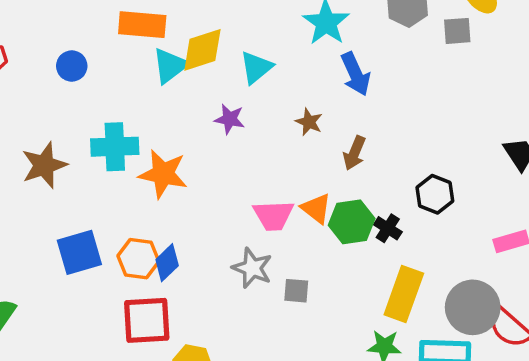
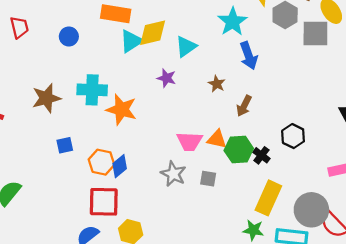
gray square: (457, 31) -> (315, 33), size x1.5
orange triangle: (316, 208) -> (217, 139), turned -30
blue square: (79, 252) -> (65, 145), moved, size x0.6
gray square: (296, 291) -> (208, 179), moved

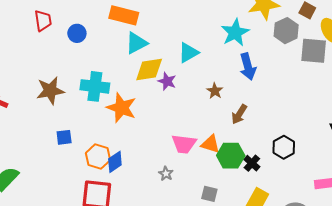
red trapezoid: (19, 27) -> (43, 21), moved
yellow diamond: (153, 33) -> (149, 70), moved
gray star: (173, 174) -> (166, 174), size x0.6
gray square: (208, 179) -> (209, 194), moved

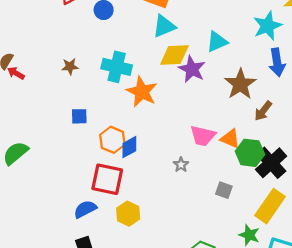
purple star: (167, 81) -> (192, 69), size x1.4
brown star: (50, 91) -> (70, 67), size x0.6
brown star: (215, 91) -> (240, 84), size x1.8
black cross: (252, 163) -> (271, 163), size x1.8

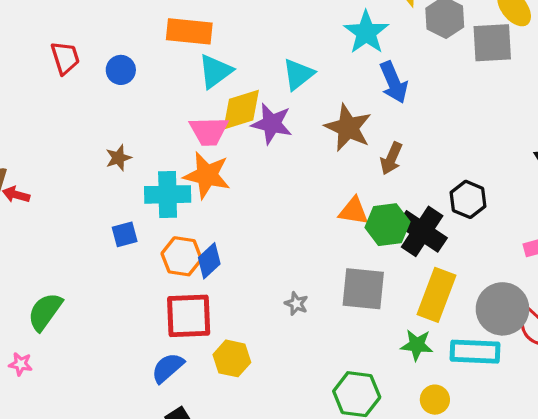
brown star: (70, 67) -> (118, 158), moved
cyan cross: (117, 67) -> (168, 194), moved
pink trapezoid: (203, 136) -> (209, 131), moved
gray star: (181, 165) -> (296, 304), moved
gray square: (224, 190) -> (363, 289), size x1.8

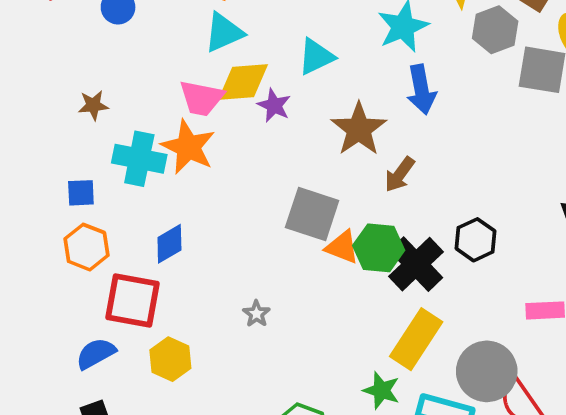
purple star: (272, 124) -> (274, 105), size x0.7
orange triangle: (354, 211) -> (342, 247), moved
orange hexagon: (182, 256) -> (87, 247), moved
gray square: (363, 289) -> (312, 214), moved

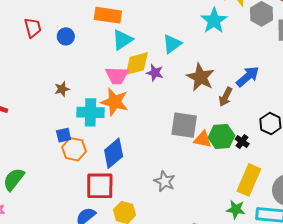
blue arrow: (421, 90) -> (248, 77), moved, turned -110
blue diamond: (169, 244) -> (114, 153), size x1.4
orange hexagon: (87, 247) -> (74, 149), moved
black cross: (416, 264) -> (242, 141), size x0.5
gray star: (256, 314) -> (165, 181), size x1.5

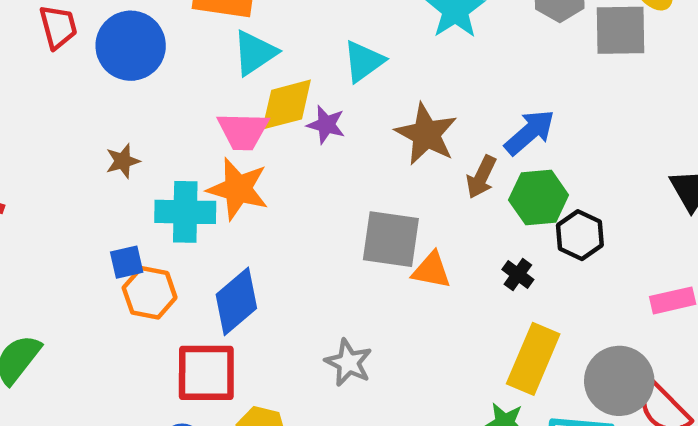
blue circle: (66, 36) -> (131, 46), size x1.8
green hexagon: (221, 136) -> (539, 197), moved

